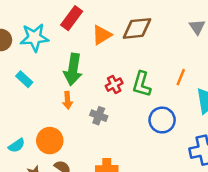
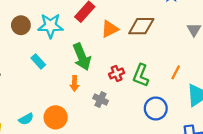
green arrow: (73, 69) -> (82, 57), turned -36

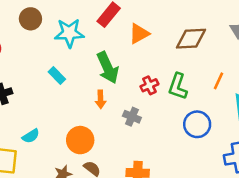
brown circle: (21, 25) -> (30, 19), moved
brown diamond: (141, 26) -> (191, 39), moved
cyan semicircle: (26, 119) -> (31, 136), moved

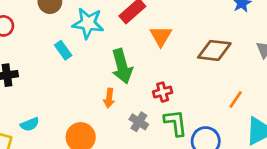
orange triangle: (139, 34) -> (161, 36), turned -40
cyan rectangle: (57, 75) -> (63, 50), moved
green L-shape: (178, 86) -> (176, 123), moved, turned 144

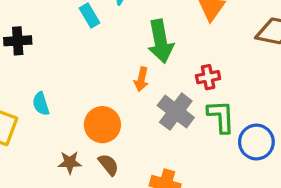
gray cross: (139, 122) -> (176, 112), size x1.5
cyan semicircle: (30, 124) -> (41, 104), turned 90

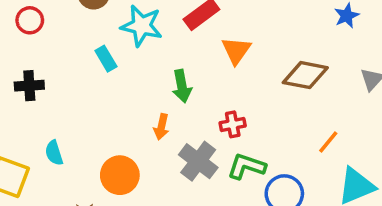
green arrow: (161, 41) -> (182, 86), size x0.7
green L-shape: (221, 116) -> (247, 166), turned -69

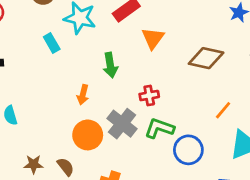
orange arrow: (161, 127) -> (83, 95), moved
orange circle: (120, 175) -> (88, 135), moved

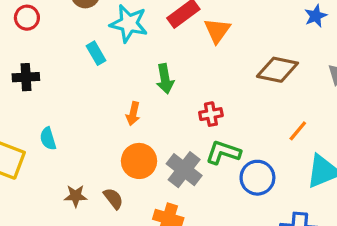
orange triangle: (153, 38) -> (217, 31), moved
gray cross: (122, 124) -> (184, 170), moved

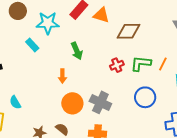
orange triangle: (217, 31) -> (101, 15), turned -36
brown diamond: (277, 70) -> (129, 31), moved
red cross: (211, 114) -> (117, 65), moved
green L-shape: (223, 152) -> (141, 64), moved

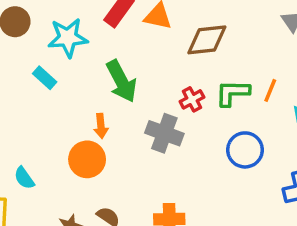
green arrow: (77, 51) -> (121, 81), size x1.4
gray cross: (100, 102) -> (164, 133), moved
orange circle: (72, 103) -> (87, 159), moved

